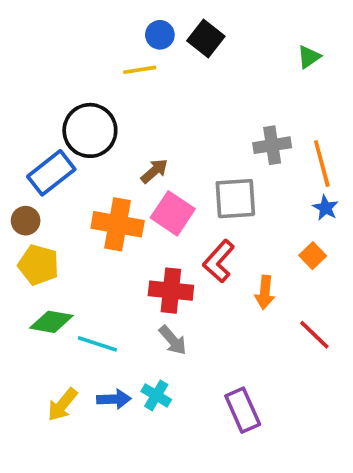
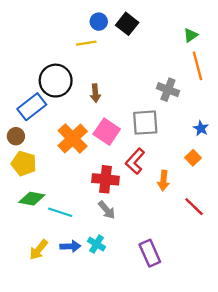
gray cross: (272, 145) -> (168, 90), turned 30
orange line: (322, 164) -> (198, 66), moved
brown arrow: (154, 171) -> (95, 93), moved, turned 126
orange cross: (118, 224) -> (73, 138), turned 36

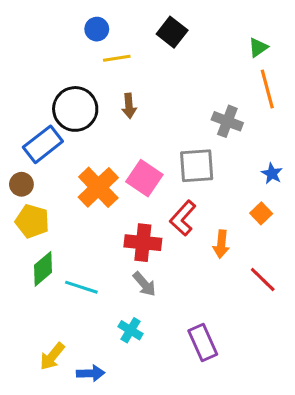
blue circle: (99, 22) -> (97, 29), moved
brown arrow: (95, 93) -> (129, 106), moved
green diamond: (32, 199) -> (43, 269), turned -50
blue arrow: (70, 246) -> (91, 373), moved
yellow arrow: (39, 250) -> (52, 356), moved

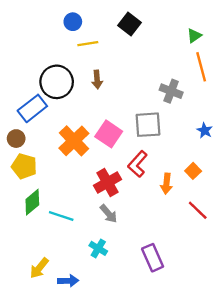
orange square: (261, 213) -> (193, 171), moved
red cross: (143, 243) -> (107, 182), turned -36

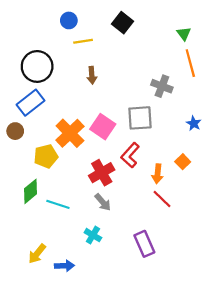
green triangle: (194, 36) -> (184, 34), turned -32
black circle: (57, 82) -> (37, 66), moved
yellow pentagon: (24, 166) -> (46, 156), moved, turned -30
red line: (198, 210) -> (162, 199), moved

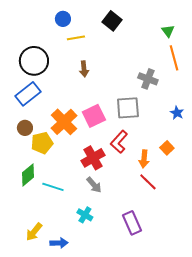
pink square: (103, 127) -> (94, 116), turned 30
brown circle: (15, 131) -> (25, 128), moved

